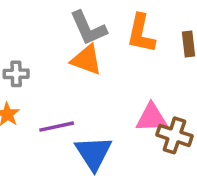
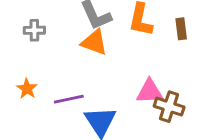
gray cross: (16, 74) -> (34, 30), moved

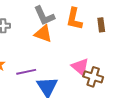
pink triangle: (150, 92) -> (80, 67), turned 42

